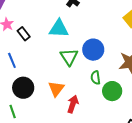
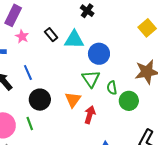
black rectangle: (24, 34) -> (51, 35), moved
blue circle: (93, 50) -> (99, 54), moved
green triangle: (69, 57) -> (91, 79), moved

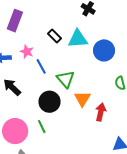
pink star: (22, 36) -> (27, 52), moved
blue line: (28, 72) -> (41, 66), moved
green triangle: (91, 79) -> (65, 79), moved

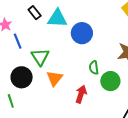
red arrow: (101, 112) -> (81, 94), moved

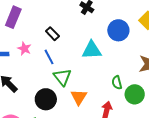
cyan triangle: (57, 18) -> (92, 50), moved
blue circle: (82, 33) -> (118, 30), moved
blue line: (18, 41) -> (49, 57), moved

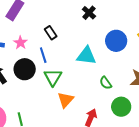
green semicircle: (117, 83) -> (106, 83), moved, turned -32
black circle: (46, 99) -> (25, 69), moved

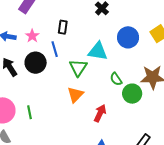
black rectangle: (51, 33) -> (63, 27), turned 40
green triangle: (53, 77) -> (78, 68), moved
green circle: (121, 107) -> (132, 94), moved

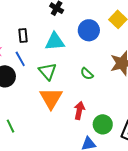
cyan triangle: (98, 51) -> (55, 42), moved
green circle: (132, 94) -> (103, 124), moved
orange triangle: (75, 95) -> (51, 98), size x1.4

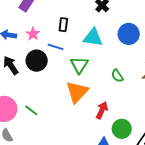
blue line: (20, 59) -> (55, 47), turned -56
green line: (10, 126) -> (31, 110), turned -40

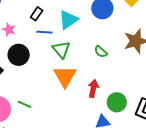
black rectangle: (63, 25) -> (37, 14), turned 40
cyan triangle: (93, 37) -> (68, 20), turned -30
blue line: (55, 47) -> (44, 32), moved

